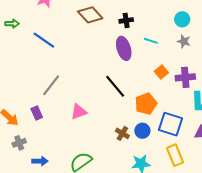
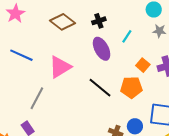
cyan line: (151, 41) -> (127, 36), turned -64
orange pentagon: (146, 104) -> (131, 87), moved, turned 30
pink triangle: (79, 112) -> (60, 67), moved, size x1.4

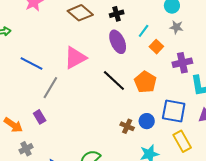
blue line: (21, 55) -> (32, 64), moved
orange square: (143, 65) -> (156, 47), moved
orange pentagon: (131, 87) -> (145, 82), turned 30

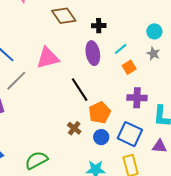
purple cross: (182, 63) -> (137, 98), moved
orange pentagon: (145, 82) -> (100, 113), moved
brown cross: (127, 126) -> (74, 128), moved

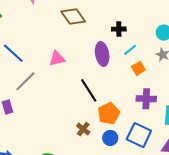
black cross: (99, 26) -> (119, 29), moved
pink triangle: (48, 58) -> (57, 59), size x0.7

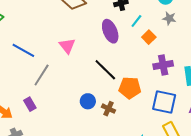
pink triangle: (57, 59) -> (67, 46), turned -42
orange pentagon: (109, 114) -> (130, 88), turned -30
blue circle: (110, 138) -> (88, 101), moved

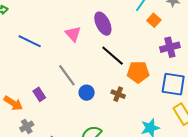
purple ellipse: (110, 31) -> (103, 24), moved
gray line: (42, 75) -> (67, 75), moved, turned -65
blue circle: (88, 101) -> (87, 93), moved

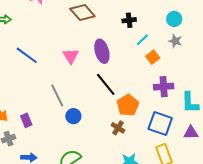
orange pentagon: (138, 72) -> (128, 105), turned 30
purple rectangle: (39, 94) -> (26, 120), moved
brown cross: (118, 94) -> (118, 128), moved

